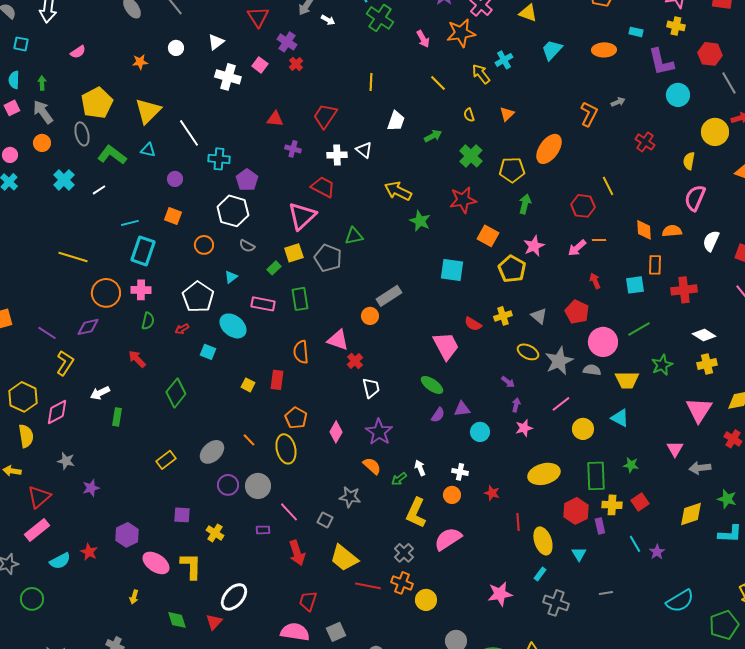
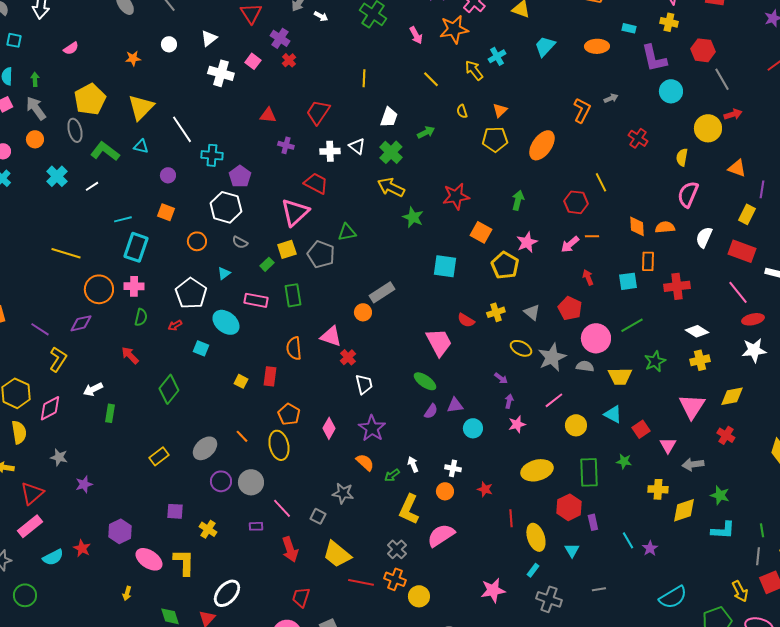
green cross: (471, 156) -> (391, 152), moved
yellow pentagon: (512, 170) -> (495, 139), moved
red square: (640, 502) -> (641, 429), moved
yellow cross: (612, 505) -> (658, 489), moved

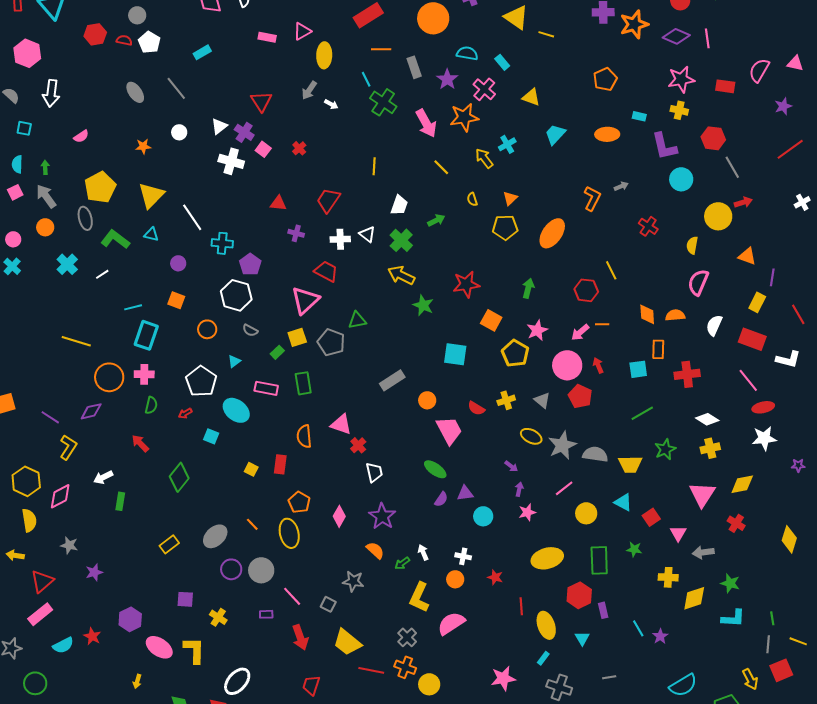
pink arrow: (416, 35) -> (426, 123), size x1.6
purple cross: (280, 38) -> (244, 132), moved
orange circle: (363, 312) -> (427, 400), moved
pink circle: (596, 338) -> (567, 365), moved
gray semicircle: (585, 366) -> (595, 454), size x1.4

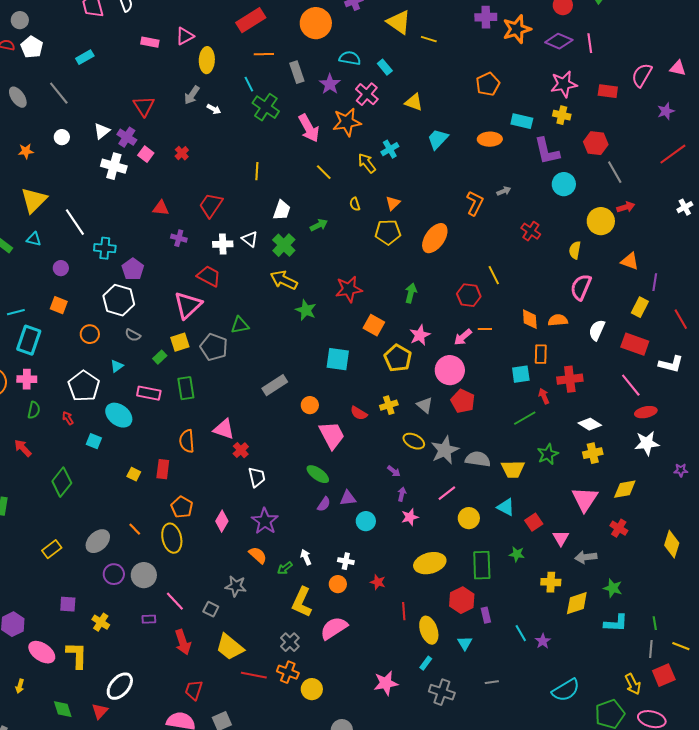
cyan rectangle: (639, 116) -> (522, 121), size x1.5
red arrow: (598, 365) -> (544, 396), moved
red arrow: (185, 413) -> (68, 418), turned 88

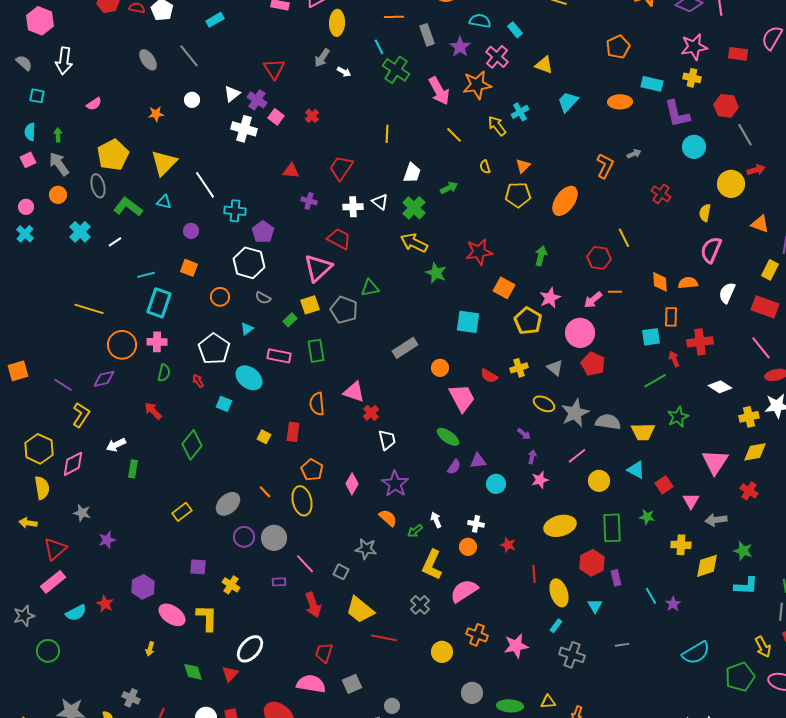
yellow cross: (593, 453) -> (749, 417), moved
orange cross: (288, 672) -> (477, 635), moved

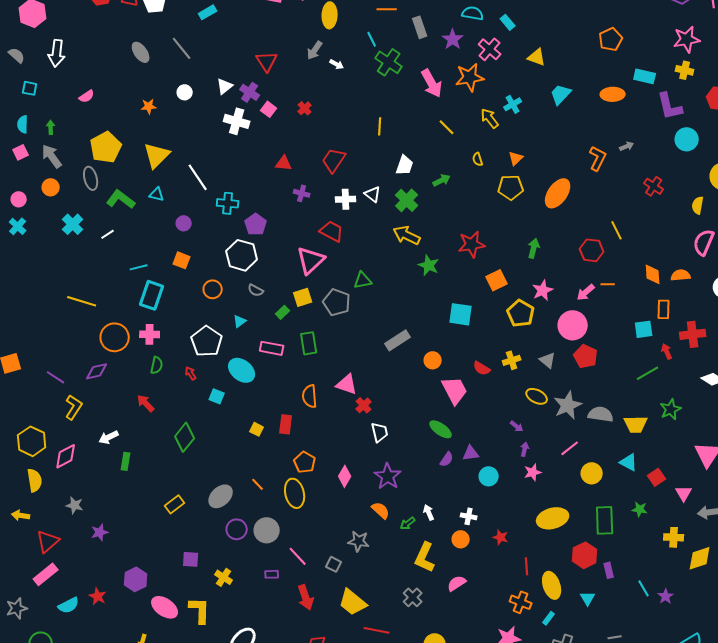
orange square: (504, 288) -> (497, 280), turned 35
pink semicircle: (464, 591) -> (457, 583), size x0.7
orange cross: (477, 635) -> (521, 602), moved

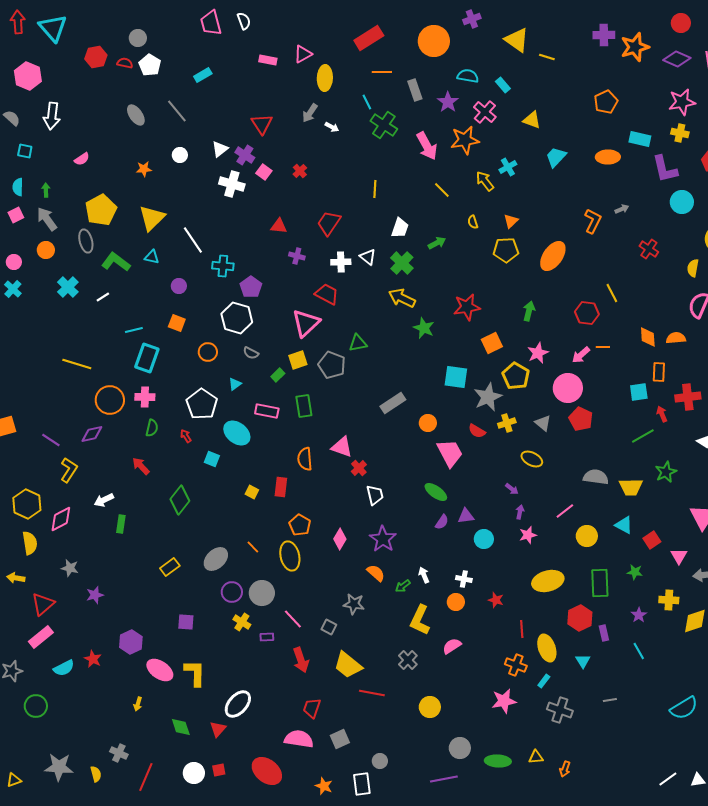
gray star: (568, 405) -> (488, 397), moved
yellow cross: (224, 577) -> (242, 622), moved
purple star: (666, 596) -> (639, 615), moved

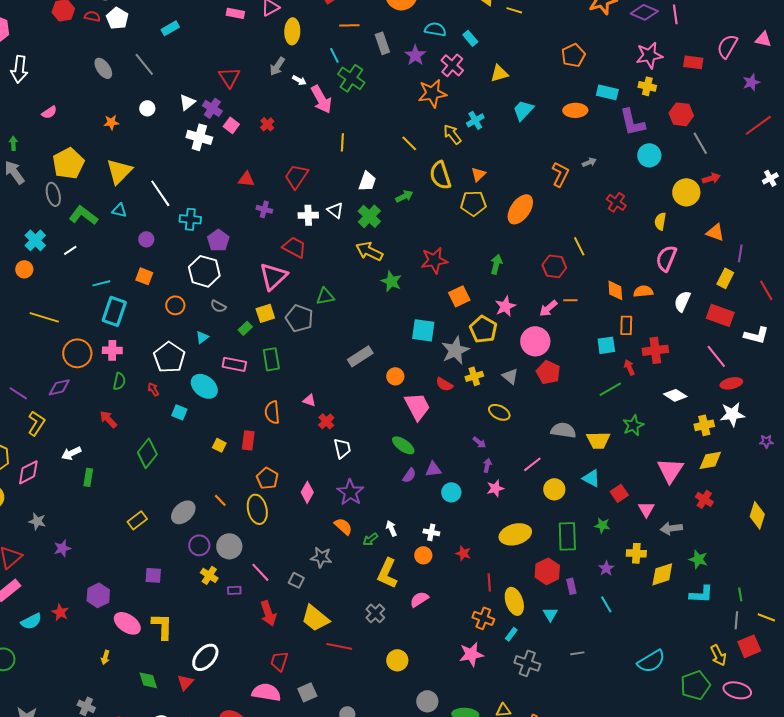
yellow triangle: (532, 120) -> (499, 73), turned -36
pink arrow: (427, 146) -> (321, 99), moved
yellow semicircle: (473, 222) -> (440, 175), size x2.0
orange circle: (46, 250) -> (24, 269), moved
pink triangle: (342, 447) -> (309, 400), size x0.6

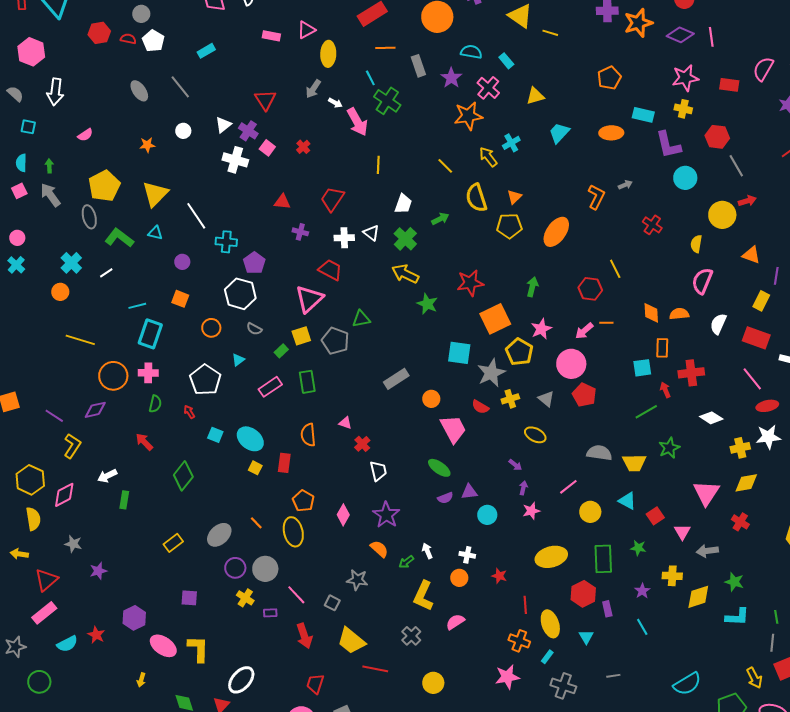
orange square: (459, 296) -> (495, 319), size x1.4
pink rectangle: (234, 364) -> (270, 387), turned -45
cyan ellipse: (204, 386) -> (250, 439), moved
purple semicircle: (409, 475) -> (445, 498), turned 35

